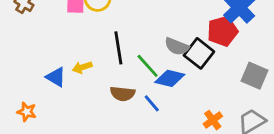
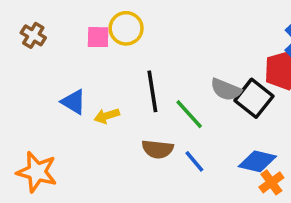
blue triangle: (56, 77) -> (74, 102), moved
blue diamond: (170, 78) -> (257, 161), moved
orange star: (27, 112) -> (37, 172), size x1.6

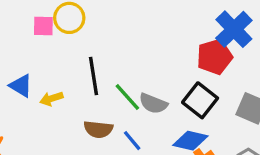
gray semicircle: (226, 90) -> (153, 103), moved
black square: (254, 98) -> (200, 100), moved

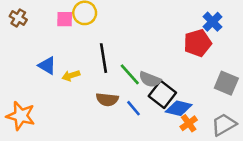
blue cross: (234, 29) -> (213, 22), size x0.7
black square: (200, 100) -> (162, 94), moved

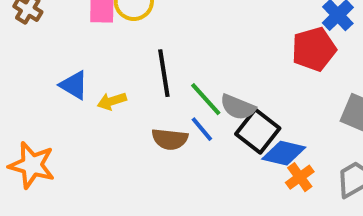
blue line: (134, 108) -> (202, 129), moved

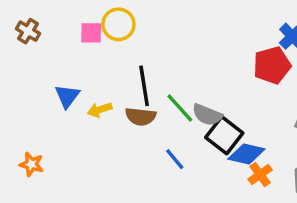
blue triangle: (74, 85) -> (67, 96), turned 36
blue line: (202, 129) -> (175, 159), moved
brown semicircle: (170, 139) -> (141, 117), moved
orange star: (32, 165) -> (31, 164), size x0.6

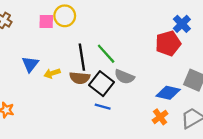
green line: (180, 108) -> (106, 54), moved
black square: (224, 135) -> (101, 84), moved
blue diamond: (246, 154) -> (168, 93), moved
blue line: (175, 159) -> (103, 107), turned -35

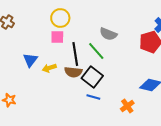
pink square: (46, 22) -> (57, 37), moved
gray semicircle: (124, 77) -> (108, 34), moved
orange cross: (160, 117) -> (127, 106), moved

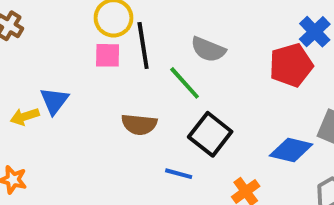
black line: (75, 54) -> (143, 45), moved
yellow arrow: (49, 68) -> (25, 117), moved
black square: (92, 77) -> (210, 134), moved

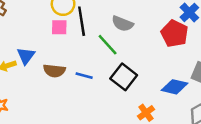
red pentagon: (291, 65) -> (174, 34), turned -30
brown semicircle: (139, 124) -> (54, 71), moved
blue line: (179, 174) -> (84, 76), moved

